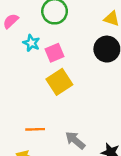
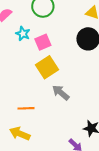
gray arrow: (75, 140) -> (61, 93), moved

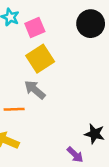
gray arrow: (61, 93) -> (35, 90), moved

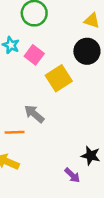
pink square: (35, 27) -> (34, 55), turned -30
yellow square: (40, 59) -> (59, 78), moved

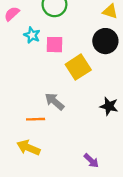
pink square: (34, 55) -> (54, 45), turned -36
black star: (91, 156) -> (109, 106), moved

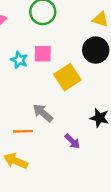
cyan star: (32, 35) -> (19, 60), moved
purple arrow: (91, 161) -> (72, 141), moved

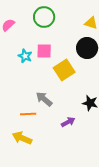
purple arrow: (72, 141) -> (68, 122), turned -72

